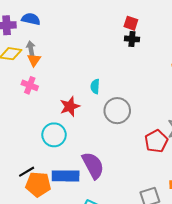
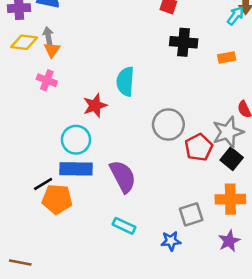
black cross: (132, 39) -> (184, 42), moved, size x1.5
cyan semicircle: (95, 86) -> (125, 81), size x1.6
gray circle: (117, 111) -> (168, 125), moved
blue rectangle: (66, 176) -> (76, 169), moved

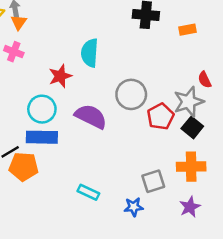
purple semicircle: (123, 176) -> (91, 116), moved, turned -36

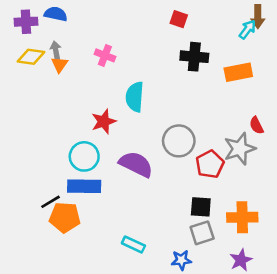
orange rectangle: (187, 30) -> (238, 72), size x1.5
pink cross: (14, 52) -> (105, 55), moved
black square: (192, 127) -> (201, 207), moved, turned -35

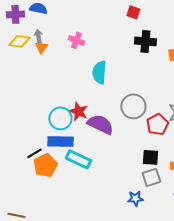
red star: (104, 121) -> (78, 111), moved, turned -30
orange pentagon: (65, 217) -> (45, 165), turned -30
cyan rectangle: (133, 245) -> (78, 159), moved, size x1.4

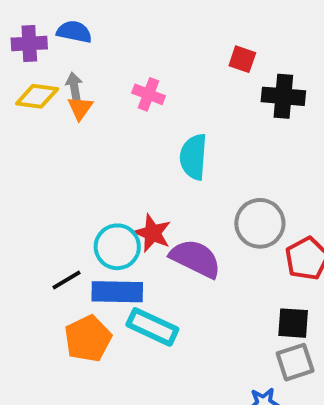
red square: (133, 12) -> (242, 59), moved
black line: (34, 153) -> (66, 280), moved

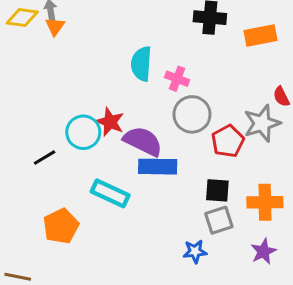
pink cross: (149, 94) -> (177, 79), moved
blue rectangle: (117, 292) -> (158, 167), moved
orange pentagon: (88, 339) -> (61, 226), moved

